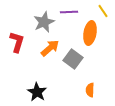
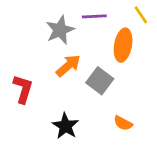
red L-shape: (17, 42) -> (23, 89), moved
orange semicircle: (90, 90) -> (123, 123), turned -64
black star: (37, 92) -> (65, 126), moved

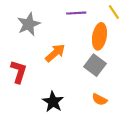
gray star: (60, 30) -> (29, 24), moved
gray square: (100, 81) -> (95, 65), moved

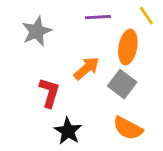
orange arrow: (55, 53) -> (86, 68), moved
red L-shape: (19, 72) -> (49, 93), moved
orange semicircle: (99, 99) -> (128, 128), size x1.5

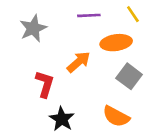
orange ellipse: (128, 47) -> (116, 43), turned 72
gray square: (122, 84) -> (129, 76), moved

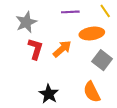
red L-shape: (45, 84) -> (35, 49), moved
orange semicircle: (116, 116) -> (92, 92), turned 35

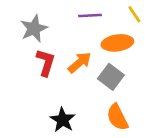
gray square: (102, 60) -> (111, 77), moved

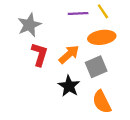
yellow line: (134, 14) -> (103, 11), moved
gray square: (111, 77) -> (96, 67), turned 30
black star: (63, 120) -> (69, 86), moved

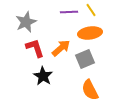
red L-shape: (40, 54) -> (35, 48), turned -35
black star: (69, 86) -> (43, 76), moved

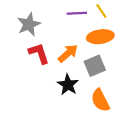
black star: (43, 76) -> (68, 85), moved

